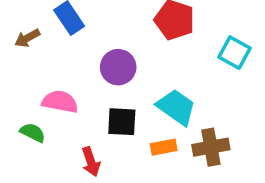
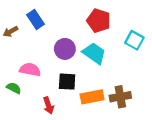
cyan trapezoid: (176, 107) -> (94, 53), moved
orange rectangle: (164, 147) -> (92, 97), size x1.5

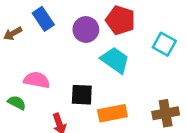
purple circle: (65, 49) -> (86, 30), moved
brown cross: (120, 97) -> (166, 113), moved

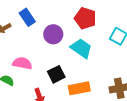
purple circle: (86, 30) -> (53, 34), moved
black square: (82, 95) -> (56, 74), turned -30

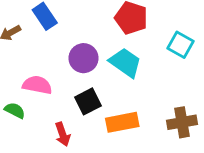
purple circle: (53, 34) -> (83, 58), moved

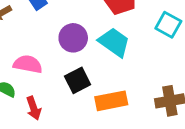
red arrow: (63, 134) -> (34, 108), moved

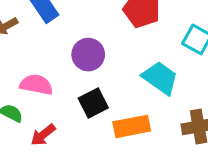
cyan trapezoid: (114, 42) -> (160, 78), moved
red arrow: (34, 108) -> (43, 135), turned 70

